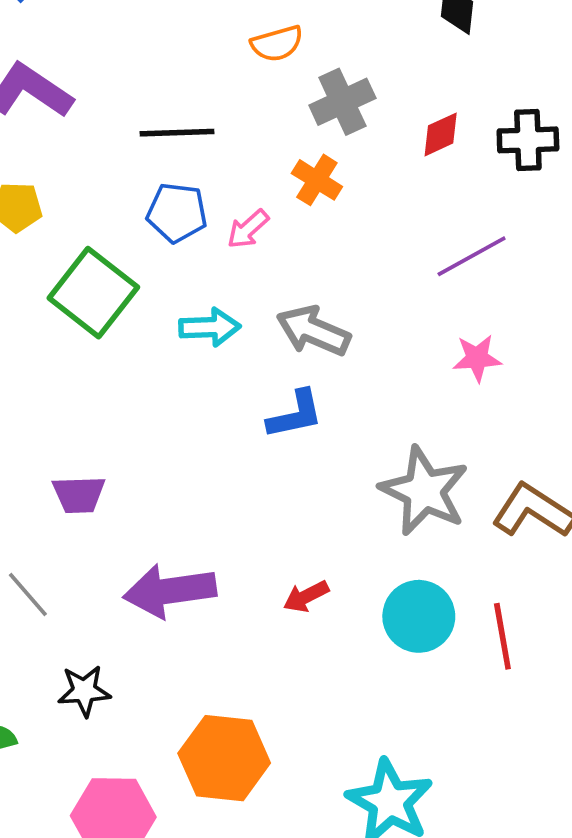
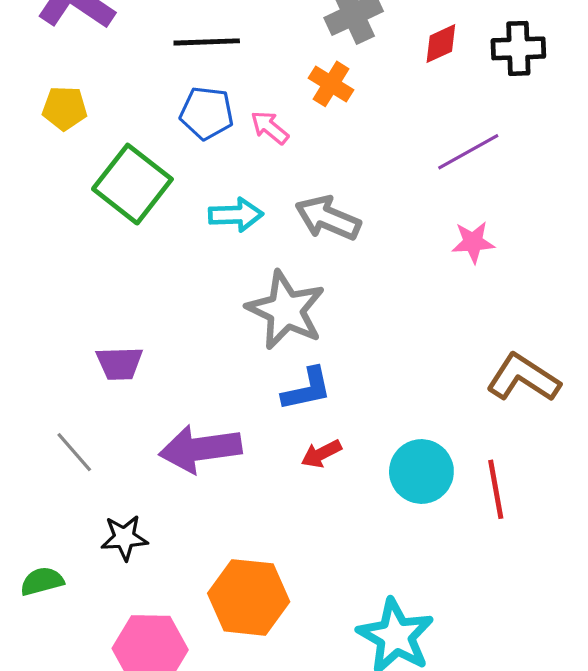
pink arrow: (248, 229) -> (270, 128), turned 81
blue L-shape: (295, 414) -> (307, 389), moved
gray star: (424, 491) -> (286, 310), moved

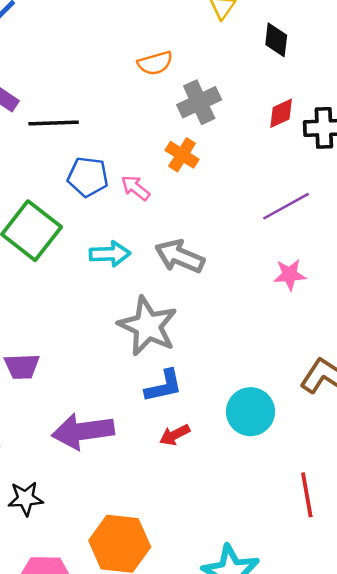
black line: (207, 42) -> (54, 123), moved
red diamond: (441, 44) -> (281, 113), moved
cyan circle: (421, 471) -> (251, 412), moved
red line: (496, 489) -> (307, 495), moved

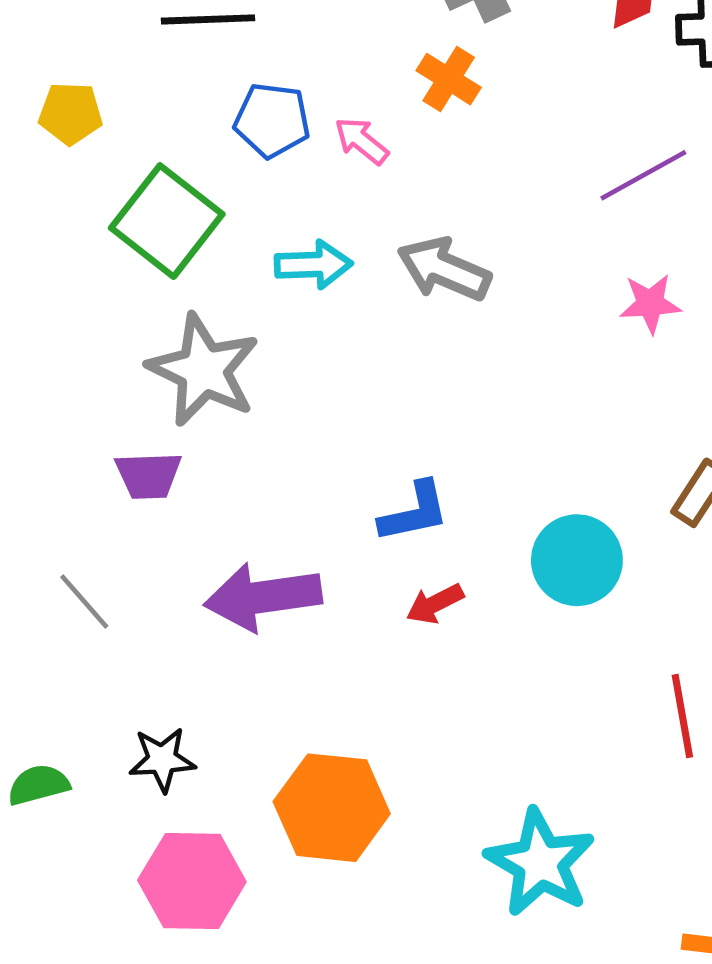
gray star: (148, 326) -> (203, 370), moved
black star: (25, 498) -> (162, 760), moved

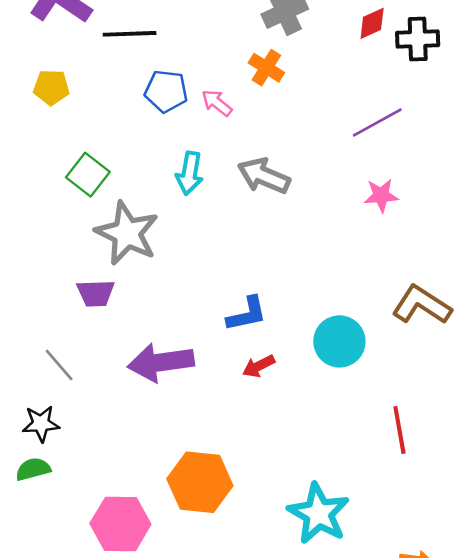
green square: (167, 221) -> (88, 175), moved, size x0.7
cyan arrow: (313, 265) -> (190, 173), turned 102
black star: (162, 760) -> (41, 424), moved

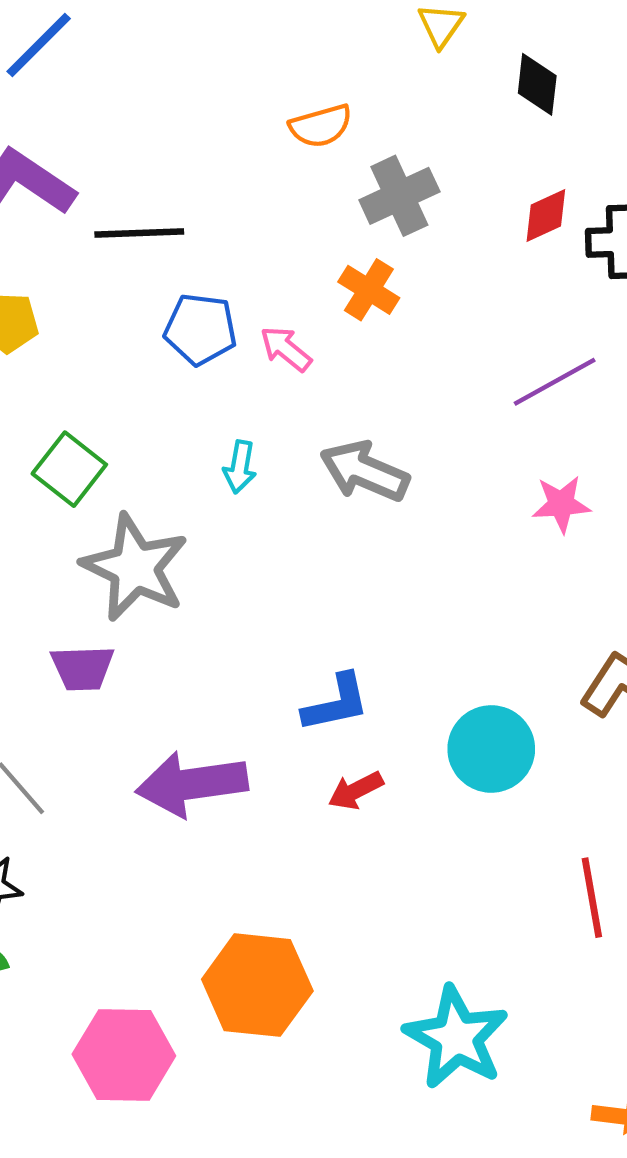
cyan arrow: (190, 173) -> (240, 467), size x0.7

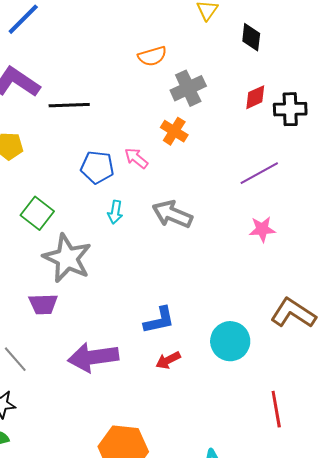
blue pentagon: (200, 329) -> (97, 167), moved

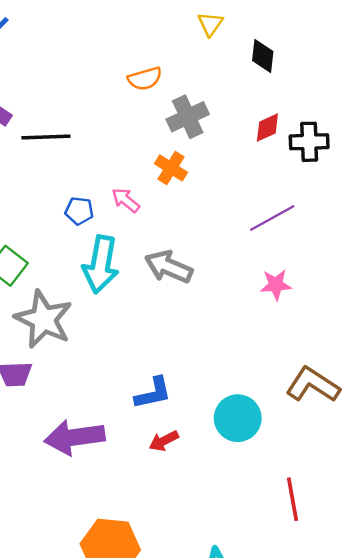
blue pentagon: (97, 167) -> (79, 211), size x0.7
cyan arrow: (115, 212) -> (101, 264), size x2.0

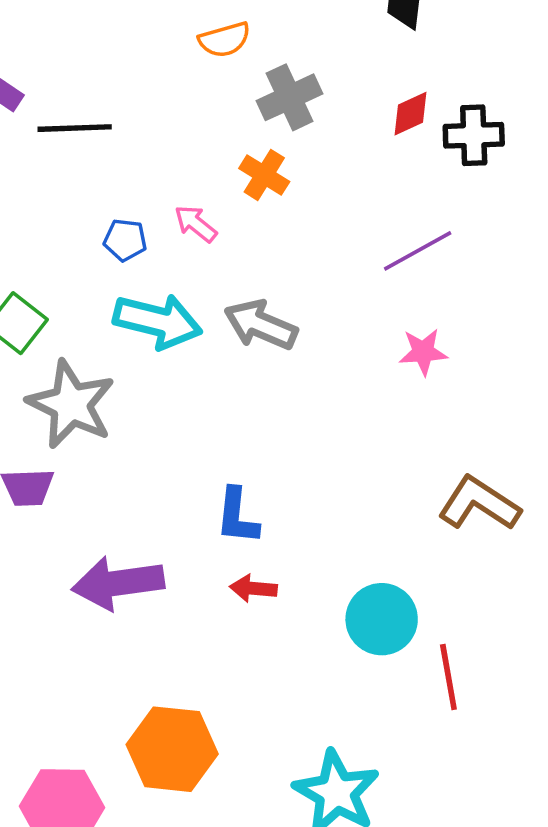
cyan arrow: (101, 264) -> (158, 321), turned -86
blue L-shape: (153, 393) -> (237, 516), turned 108
cyan circle: (238, 418) -> (382, 619), moved
red arrow: (164, 441) -> (253, 588), turned 32

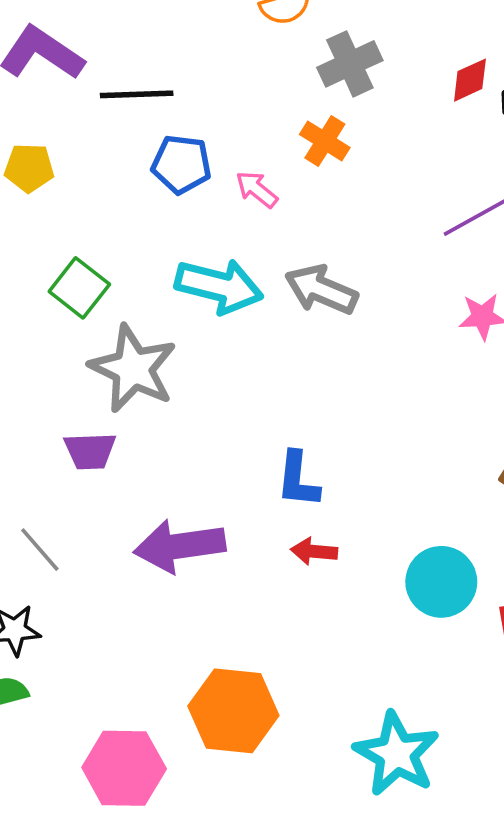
blue pentagon: (125, 240) -> (181, 164), moved, size x1.4

